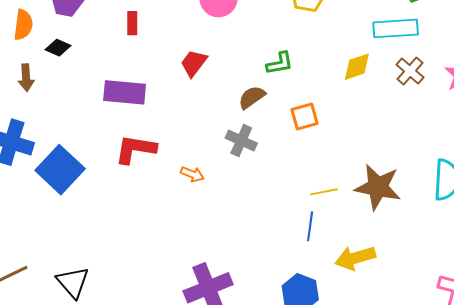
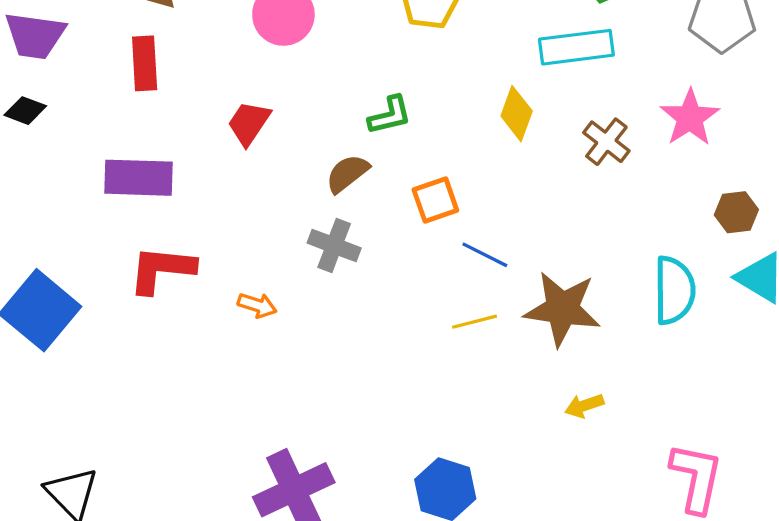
red rectangle: (132, 23) -> (145, 63), size x1.4
yellow diamond: (357, 67) -> (517, 114), turned -48
brown cross: (410, 71) -> (606, 142), moved
blue line: (310, 226) -> (485, 255), moved, turned -68
yellow arrow: (355, 258) -> (584, 406), moved, size x0.6

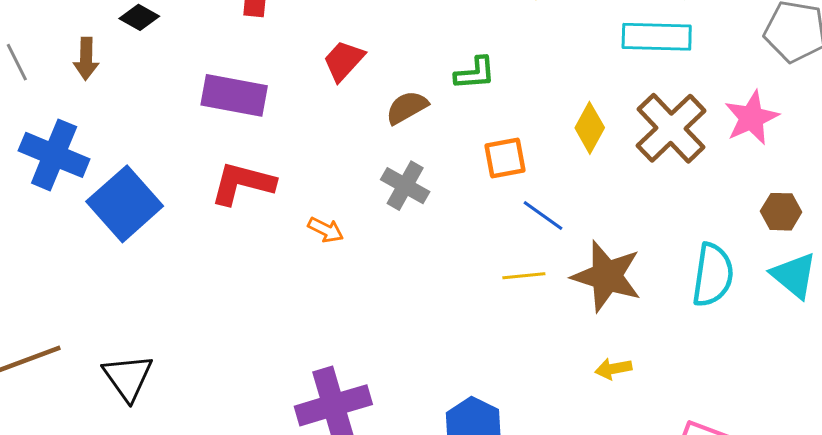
yellow diamond: (517, 114) -> (590, 128), moved
brown cross: (606, 142) -> (671, 128), size x1.6
brown semicircle: (347, 173) -> (407, 107), moved

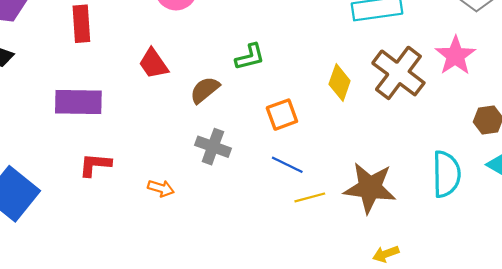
red trapezoid: (344, 61) -> (153, 64), turned -68
red L-shape: (243, 183) -> (95, 165), size x0.7
blue line: (543, 216) -> (287, 165), moved

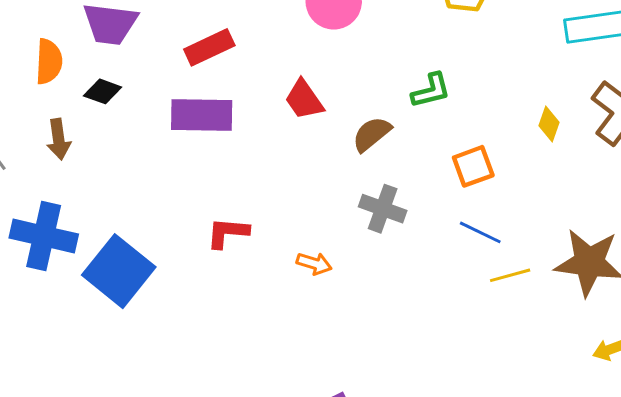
red rectangle: (81, 24) -> (209, 47), turned 69
yellow diamond: (340, 82) -> (549, 124), size x0.7
purple rectangle: (78, 102) -> (202, 115), moved

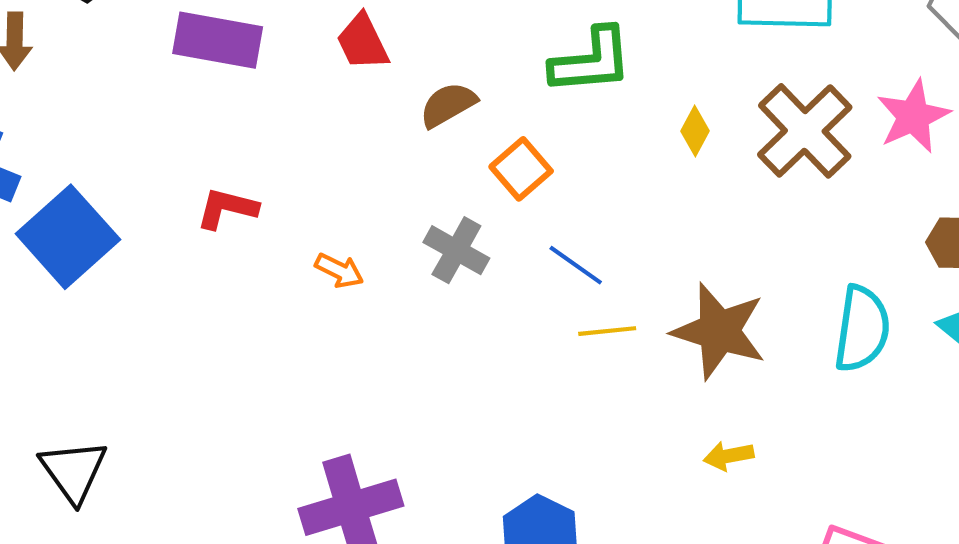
green L-shape: (431, 91) -> (591, 61), moved, size x1.5
orange square: (473, 166) -> (521, 169), moved, turned -30
gray cross: (383, 209) -> (456, 250), moved

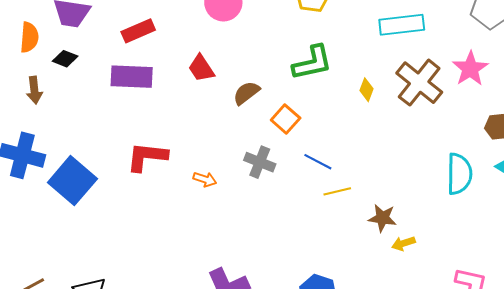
red L-shape: (227, 208) -> (147, 157), size x1.4
brown star: (719, 331) -> (382, 218), moved, size x0.6

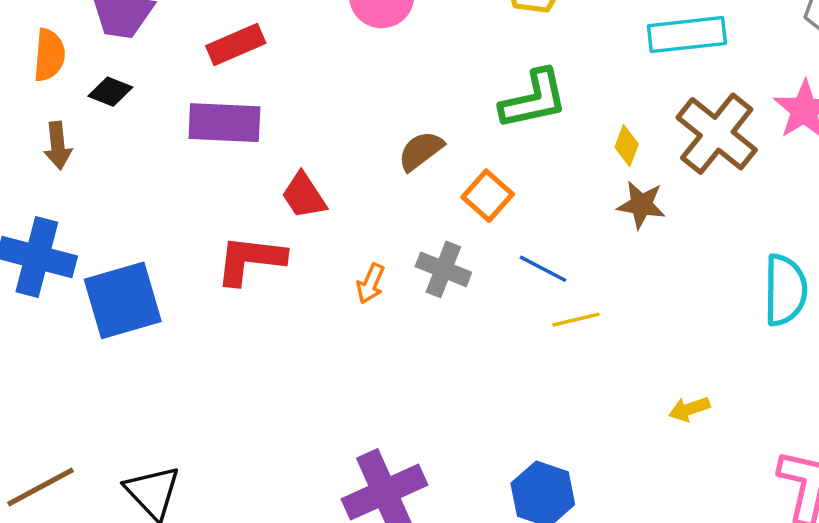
red trapezoid: (201, 68) -> (304, 196), moved
orange arrow: (205, 179) -> (371, 283), moved, turned 95
blue square: (72, 181) -> (123, 300), turned 33
brown star: (382, 218) -> (641, 205), moved

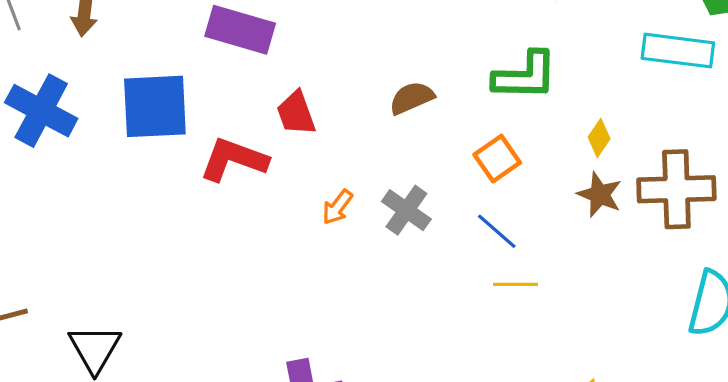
brown cross: (717, 134) -> (676, 189), moved, turned 36
orange square: (488, 196) -> (497, 159), moved
blue square: (123, 300) -> (155, 106), moved

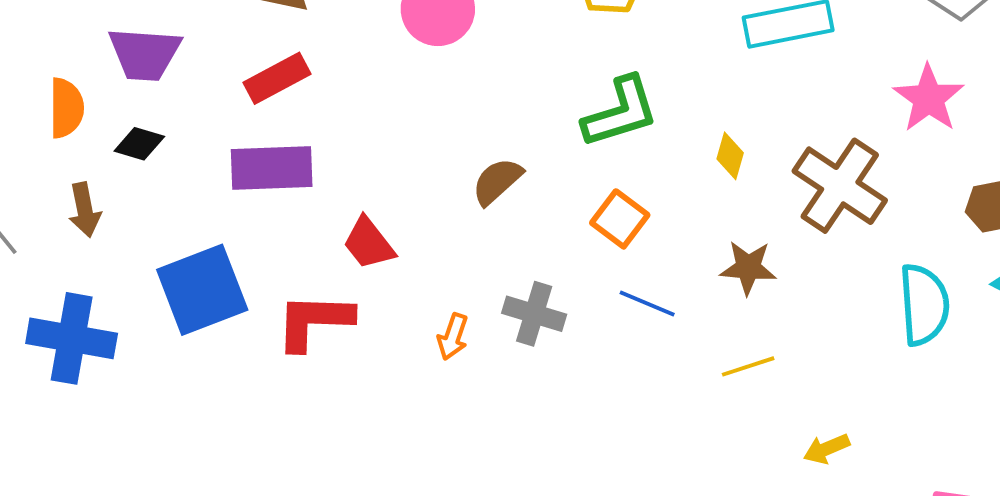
brown cross: (676, 189) -> (840, 186), turned -36
brown star: (600, 195) -> (748, 268), moved
yellow line: (516, 284) -> (748, 366), moved

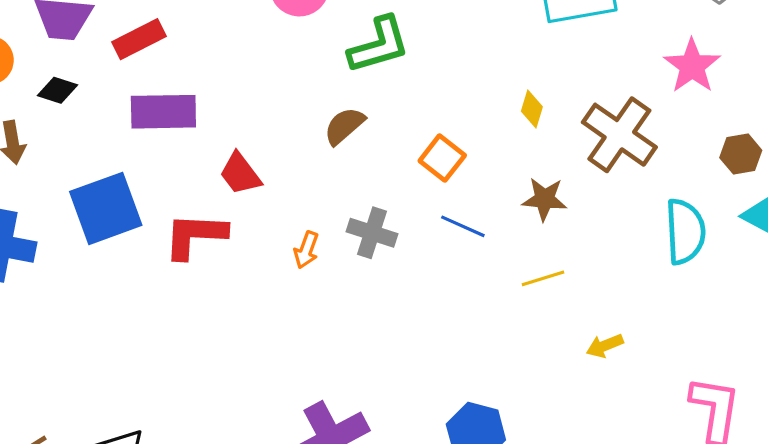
red rectangle: (277, 78) -> (139, 39), moved
green L-shape: (620, 112) -> (379, 45), moved

